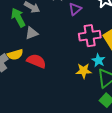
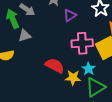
red semicircle: (36, 61) -> (55, 66), moved

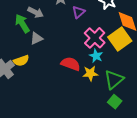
pink cross: (82, 43) -> (95, 38), turned -35
cyan star: (89, 69) -> (96, 56), moved

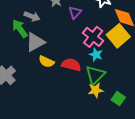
gray triangle: (37, 38) -> (35, 42), size x1.5
yellow semicircle: (21, 61) -> (46, 62), moved, turned 49
yellow star: (90, 73) -> (96, 90), moved
green triangle: (114, 80) -> (95, 75), moved

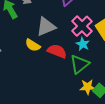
gray triangle: (35, 42) -> (46, 27), moved
yellow star: (96, 90) -> (88, 87), moved

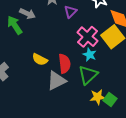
gray triangle: (46, 27) -> (56, 81), moved
red semicircle: (57, 51) -> (64, 64), turned 66

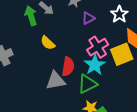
cyan star: (90, 55) -> (95, 65), size x1.5
yellow semicircle: (40, 59) -> (48, 43), moved

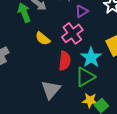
pink cross: (98, 47) -> (72, 33), moved
gray triangle: (56, 81) -> (51, 90), moved, turned -35

